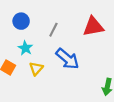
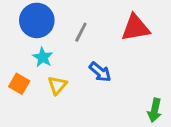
blue circle: (21, 21) -> (37, 20), size x1.5
blue arrow: (67, 59) -> (100, 72), size x0.7

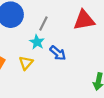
cyan star: (43, 57) -> (37, 42), moved

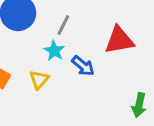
red triangle: (84, 20) -> (119, 40), moved

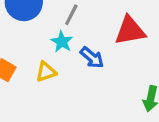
yellow triangle: (39, 79) -> (46, 72), turned 30

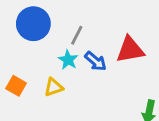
blue arrow: (92, 58) -> (96, 61), moved

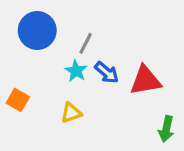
red triangle: (130, 50) -> (145, 81), moved
yellow triangle: (54, 87) -> (71, 113), moved

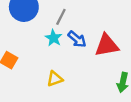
yellow triangle: (71, 113) -> (55, 79), moved

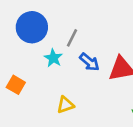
cyan star: (54, 38) -> (53, 58), moved

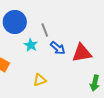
gray line: (72, 38) -> (45, 30), turned -48

